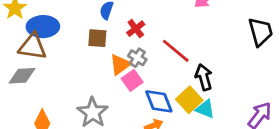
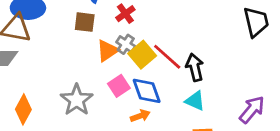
red line: (176, 51) -> (167, 57), moved
pink square: (132, 80) -> (119, 86), moved
yellow square: (189, 100) -> (142, 55), moved

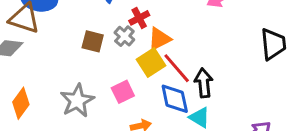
brown square: (85, 22) -> (93, 41), moved
gray cross: (126, 44) -> (124, 36), moved
orange triangle: (107, 51) -> (159, 39), moved
blue diamond: (147, 91) -> (175, 99), moved

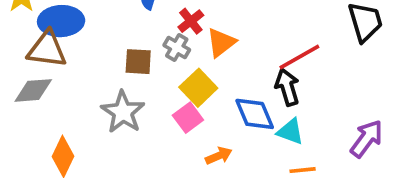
yellow square: (151, 63) -> (198, 88), moved
red line: (177, 68) -> (299, 57), moved, turned -68
gray star: (77, 101) -> (123, 112), moved

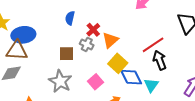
black arrow: (287, 87) -> (160, 60), moved
yellow square: (198, 88) -> (118, 63), moved
cyan triangle: (290, 131) -> (151, 85), turned 49

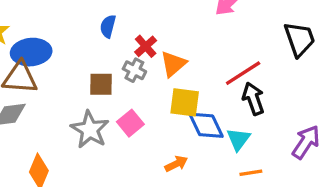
yellow square: (118, 63) -> (185, 102), turned -36
pink square: (95, 82) -> (130, 123), moved

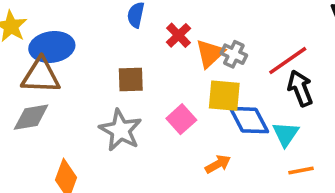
gray cross: (134, 70) -> (234, 54), moved
pink square: (130, 123) -> (181, 119), moved

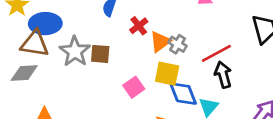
gray star: (120, 130) -> (75, 51), moved

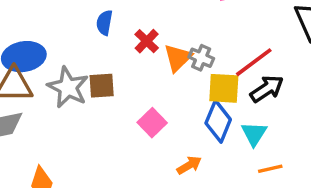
yellow square: (167, 74) -> (224, 88), moved
black arrow: (223, 75) -> (267, 89), turned 80
blue diamond: (183, 94) -> (218, 121), turned 52

